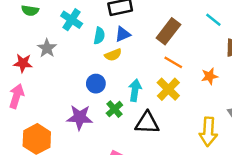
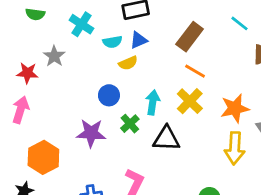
cyan semicircle: (99, 36) -> (112, 42), turned 70
orange star: (210, 76) -> (235, 108), moved, size x1.5

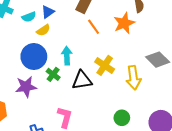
orange line: (195, 71) -> (94, 27), turned 35
blue circle: (109, 95) -> (34, 57), size x1.6
yellow cross: (190, 101) -> (105, 65), moved
orange star: (235, 108) -> (124, 23), moved

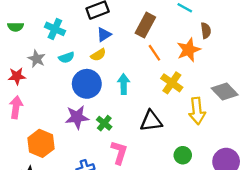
cyan semicircle: (29, 17) -> (66, 57), moved
yellow cross: (105, 65) -> (172, 83), moved
green cross: (53, 74) -> (104, 123), moved
black triangle: (82, 80) -> (151, 121), moved

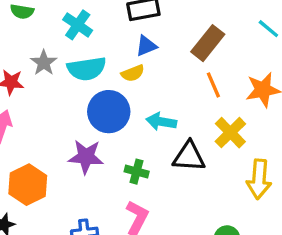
cyan semicircle: (66, 57) -> (87, 69), size x1.6
cyan arrow: (124, 84) -> (161, 122), turned -90
black triangle: (151, 121) -> (189, 157), moved
green cross: (104, 123) -> (137, 172), moved, turned -35

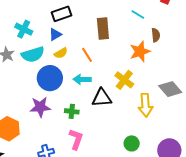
brown rectangle: (208, 43) -> (103, 28), turned -35
blue triangle: (146, 46) -> (55, 34), moved
orange line: (213, 85) -> (87, 55), moved

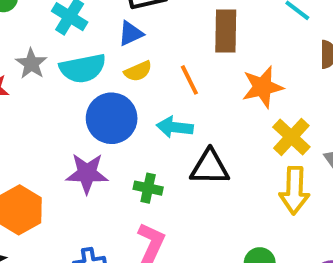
orange star: (140, 51) -> (262, 87), moved
yellow cross: (124, 80) -> (291, 137), moved

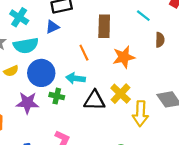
yellow semicircle: (138, 71) -> (11, 71), moved
yellow cross: (291, 137) -> (121, 94), moved
green cross: (148, 188) -> (57, 96), moved

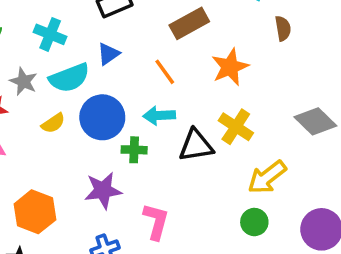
brown rectangle: (104, 26) -> (189, 23), turned 70
blue triangle: (52, 27) -> (108, 54), moved
purple star: (27, 103) -> (103, 190), moved
yellow arrow: (140, 114) -> (267, 177), moved, turned 60

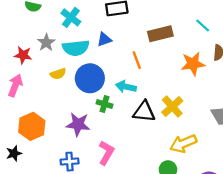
orange star: (230, 67) -> (193, 64), moved

